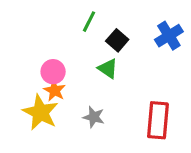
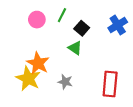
pink circle: (53, 72) -> (37, 20), moved
orange star: (55, 90) -> (38, 63), size x1.5

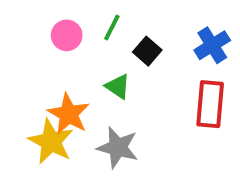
green triangle: (75, 48) -> (118, 86), moved
gray star: (65, 82) -> (118, 147), size x1.5
red rectangle: (110, 84) -> (210, 104), moved

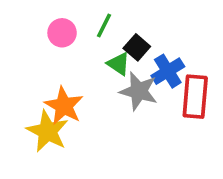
blue cross: (212, 45) -> (168, 71), moved
green triangle: (118, 86) -> (119, 64), moved
gray star: (118, 147) -> (139, 91), moved

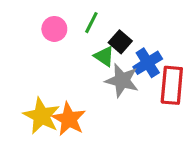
orange star: (64, 106) -> (69, 119), moved

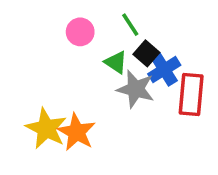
green line: (91, 23) -> (130, 25), moved, turned -60
pink circle: (54, 29) -> (80, 32), moved
black square: (120, 42) -> (146, 53), moved

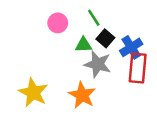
green triangle: (116, 62) -> (83, 45), turned -36
blue cross: (164, 69) -> (131, 47), moved
orange star: (77, 132) -> (82, 95), moved

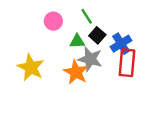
yellow star: (33, 93) -> (31, 67), moved
orange star: (82, 95) -> (76, 72), moved

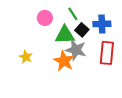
green triangle: (77, 41) -> (65, 35), size x1.5
blue cross: (121, 44) -> (102, 24), moved, turned 30
yellow star: (31, 67) -> (26, 57), size x0.6

